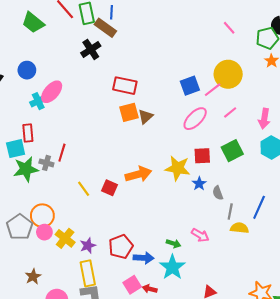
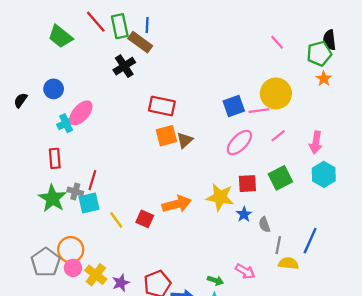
pink line: (213, 90) -> (259, 111), turned 30
cyan square: (16, 149) -> (89, 203), moved
green star: (26, 169) -> (52, 198), turned -30

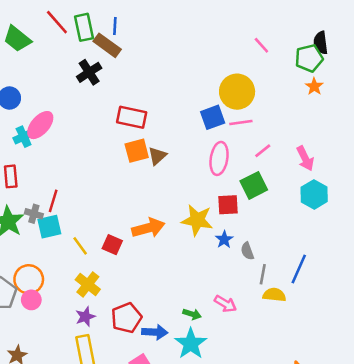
yellow circle: (276, 93) -> (237, 92), moved
pink ellipse: (239, 143) -> (219, 158), turned -36
pink arrow: (316, 143) -> (305, 158), turned -35
green square: (280, 178) -> (254, 185), moved
yellow cross: (96, 275) -> (88, 284), moved

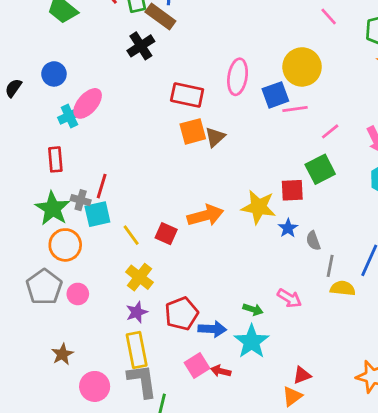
pink line: (241, 122) -> (295, 109), moved
pink ellipse: (219, 158) -> (238, 77), moved
orange circle: (29, 279) -> (65, 245), moved

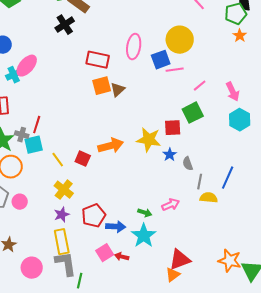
pink arrow: (289, 298) -> (171, 205), turned -54
red triangle: (302, 375) -> (180, 260), size x1.6

